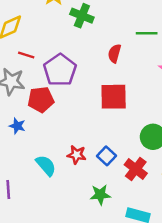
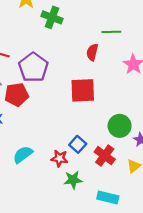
red semicircle: (114, 53) -> (92, 52), moved
red star: (77, 155) -> (59, 158), moved
cyan semicircle: (46, 165) -> (23, 154), turned -84

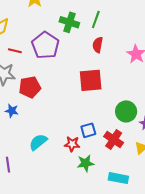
green cross: (52, 17) -> (69, 22), moved
green line: (111, 32) -> (96, 20), moved, turned -66
purple pentagon: (33, 67) -> (45, 45), moved
blue square: (78, 144) -> (88, 130), turned 35

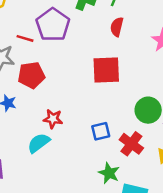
red line: (15, 51) -> (25, 38), moved
red star: (72, 144) -> (53, 119), moved
green star: (86, 163) -> (109, 173), moved, turned 30

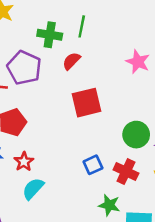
red semicircle: (117, 27) -> (71, 61), moved, turned 42
red star: (53, 119) -> (24, 162), moved, turned -30

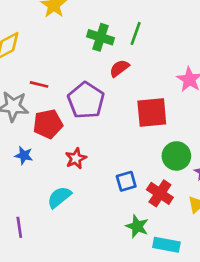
purple pentagon: (24, 68) -> (86, 100), moved
red square: (87, 103) -> (152, 112), moved
red star: (24, 162) -> (76, 158), moved

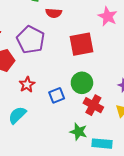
red semicircle: (119, 68) -> (54, 13), turned -133
green circle: (176, 156) -> (82, 83), moved
blue square: (126, 181) -> (57, 95), moved

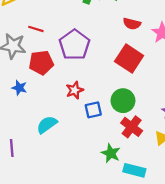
red semicircle: (54, 13) -> (132, 24), moved
red square: (81, 44) -> (129, 58), turned 35
red star: (27, 85) -> (75, 90), moved

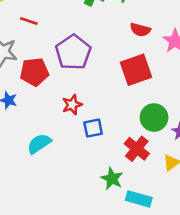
red line: (36, 29) -> (29, 21), moved
red square: (129, 58) -> (136, 70), turned 36
green circle: (123, 101) -> (154, 118), moved

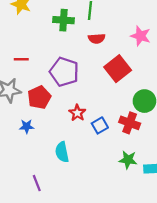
red semicircle: (140, 30) -> (97, 39), moved
cyan semicircle: (39, 144) -> (62, 152), turned -48
red cross: (137, 149) -> (130, 123), moved

